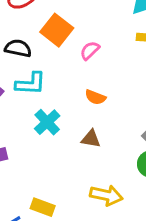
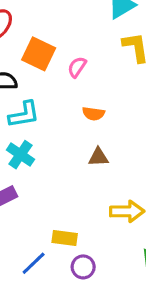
cyan cross: (47, 122) -> (20, 155), moved

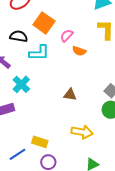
orange semicircle: (93, 114) -> (79, 51), moved
cyan L-shape: (24, 115) -> (39, 53), moved

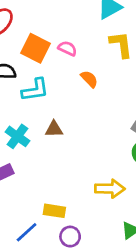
pink semicircle: (67, 36) -> (67, 48), moved, turned 80
orange semicircle: (79, 51) -> (89, 79), turned -144
brown triangle: (70, 95) -> (54, 129), moved

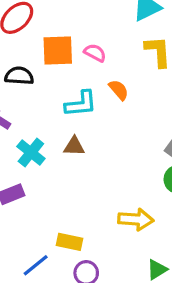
orange square: (36, 48) -> (58, 51), turned -32
cyan L-shape: (35, 90) -> (81, 104), moved

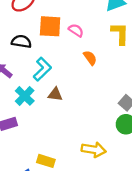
cyan L-shape: (81, 104) -> (42, 69), moved, turned -45

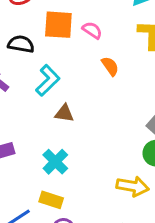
cyan cross: (25, 96) -> (55, 162), moved
yellow arrow: (94, 150) -> (133, 186), moved

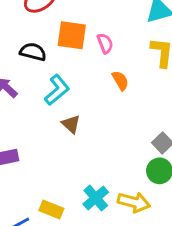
pink semicircle: (92, 30) -> (105, 43), turned 30
brown triangle: (64, 113) -> (71, 124), turned 30
cyan cross: (55, 162) -> (96, 198), moved

